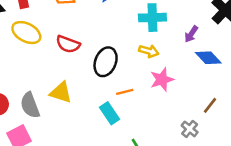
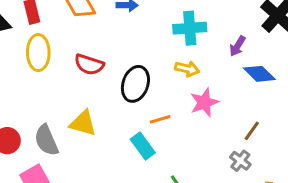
yellow ellipse: (26, 33) -> (38, 53), turned 64
brown line: (210, 105) -> (252, 131), moved

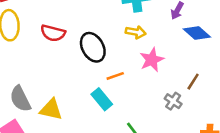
black ellipse: (135, 84) -> (93, 47), turned -44
yellow triangle: (83, 123) -> (51, 109), moved
gray cross: (240, 161) -> (173, 101), moved

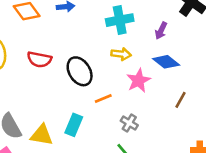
blue diamond: (197, 33) -> (166, 62), moved
cyan rectangle: (102, 99) -> (74, 125), moved, turned 65
gray cross: (173, 101) -> (129, 123), moved

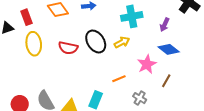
yellow arrow: (121, 54) -> (122, 42), moved, turned -35
black ellipse: (80, 71) -> (96, 42), moved
brown line: (181, 100) -> (166, 81), moved

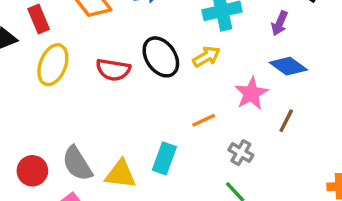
yellow ellipse: (34, 44) -> (53, 65), turned 30

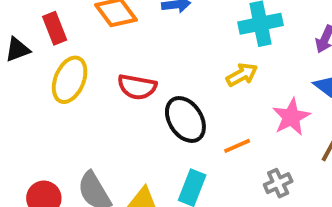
black ellipse: (161, 57) -> (185, 119), moved
gray cross: (241, 153) -> (278, 183), turned 35

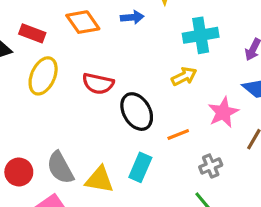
red rectangle: (55, 28) -> (32, 33), turned -50

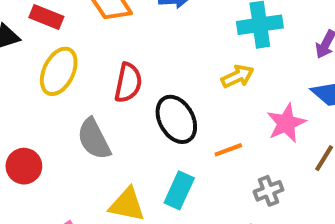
red semicircle: (98, 84) -> (128, 83), turned -92
gray semicircle: (60, 168) -> (94, 139), moved
red circle: (19, 172) -> (24, 166), moved

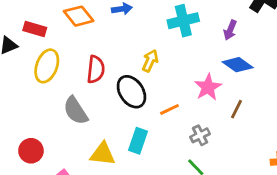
yellow arrow: (238, 76) -> (150, 61), moved, turned -35
red circle: (24, 166) -> (31, 151), moved

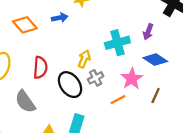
cyan cross: (183, 21) -> (117, 43), moved
orange line: (169, 109) -> (118, 100), moved
gray cross: (200, 135) -> (96, 78), moved

